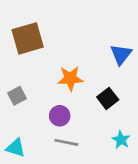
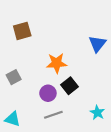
brown square: (28, 38) -> (22, 31), size x0.7
black square: (108, 98) -> (69, 86), moved
gray line: (66, 142) -> (53, 115), turned -30

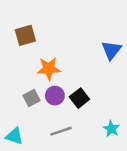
orange star: (57, 63) -> (49, 69), moved
gray square: (14, 77) -> (32, 98), moved
purple circle: (48, 93) -> (55, 96), moved

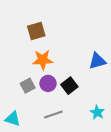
brown square: (25, 35) -> (36, 31), moved
blue triangle: (111, 50) -> (97, 61), moved, turned 36

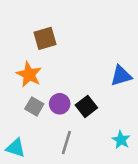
orange star: (43, 60) -> (29, 74), moved, turned 30
gray square: (28, 86) -> (34, 106), turned -32
gray line: (53, 115) -> (66, 142), turned -54

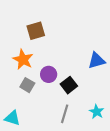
purple circle: (60, 104) -> (49, 74), moved
gray line: (66, 142) -> (65, 114), moved

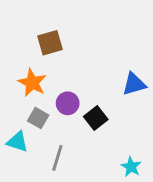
cyan star: (97, 112) -> (131, 167), moved
gray line: (65, 114) -> (57, 158), moved
cyan triangle: (12, 118) -> (17, 142), moved

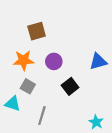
orange star: (32, 83) -> (24, 60), turned -30
purple circle: (68, 103) -> (54, 61), moved

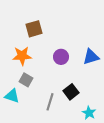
purple circle: (54, 61) -> (61, 57), moved
black square: (70, 86) -> (71, 92), moved
gray line: (42, 116) -> (50, 102), moved

